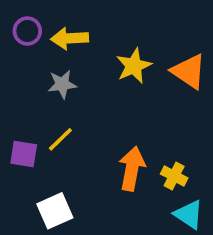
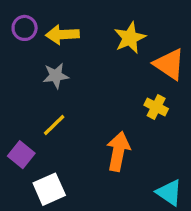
yellow star: (134, 66) -> (130, 38), moved
purple square: (24, 154) -> (21, 155), moved, turned 30
yellow cross: (174, 176) -> (156, 107), moved

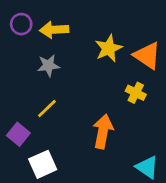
yellow star: (130, 38) -> (109, 48), moved

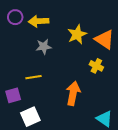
gray star: (48, 66) -> (44, 47), moved
yellow line: (47, 108) -> (33, 77), turned 35
purple square: (18, 134) -> (13, 95), turned 35

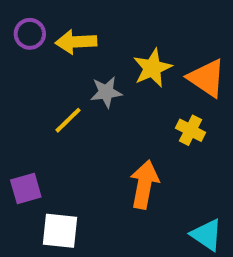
gray star: (44, 47) -> (106, 92), moved
yellow line: (33, 77) -> (68, 120), moved, turned -35
white square: (30, 117) -> (60, 231), turned 30

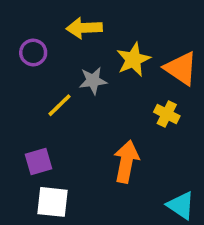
purple circle: (30, 34) -> (33, 52), moved
yellow arrow: (76, 42) -> (84, 28), moved
purple square: (26, 189) -> (38, 161), moved

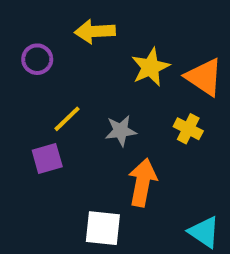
gray star: (93, 81) -> (121, 131), moved
purple square: (38, 161) -> (47, 159), moved
white square: (53, 202) -> (103, 228), moved

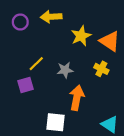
purple circle: (37, 59) -> (20, 22), moved

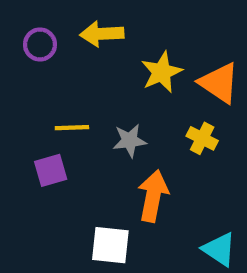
yellow line: (36, 64) -> (72, 128), turned 42

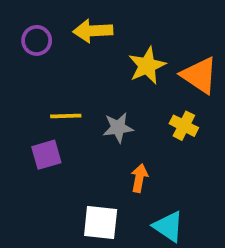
orange arrow: (153, 196) -> (139, 178), size x0.6
cyan triangle: (219, 249) -> (168, 226), moved

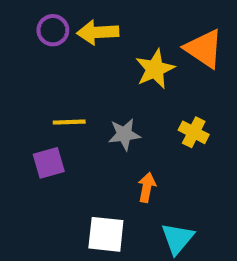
purple circle: (37, 40) -> (53, 30), moved
orange triangle: (199, 75) -> (204, 49), moved
cyan triangle: (168, 226) -> (177, 238), turned 36

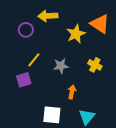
purple circle: (53, 30) -> (26, 30), moved
yellow line: (69, 122) -> (34, 60), turned -49

